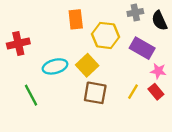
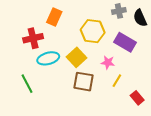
orange rectangle: (76, 19) -> (54, 17), moved, turned 30
red cross: (18, 43) -> (33, 38), moved
pink star: (158, 71) -> (108, 62), moved
red rectangle: (156, 92) -> (137, 98), moved

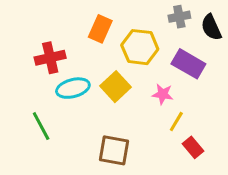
orange rectangle: (54, 17) -> (100, 29), moved
brown square: (84, 82) -> (114, 150), moved
red rectangle: (137, 98) -> (193, 147), moved

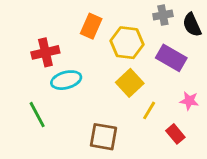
yellow square: (116, 87) -> (130, 83), moved
pink star: (163, 94) -> (189, 101), moved
yellow line: (176, 122) -> (149, 110), moved

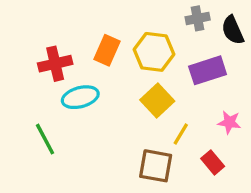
orange rectangle: (91, 26) -> (107, 50), moved
purple rectangle: (171, 58) -> (208, 70), turned -48
brown square: (103, 137) -> (156, 166), moved

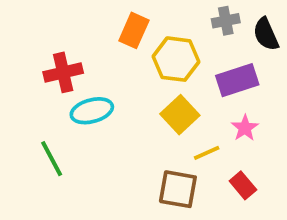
orange rectangle: (107, 50) -> (134, 30), moved
pink star: (229, 122) -> (245, 128), moved, turned 30
yellow line: (181, 134) -> (207, 153), turned 35

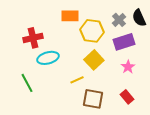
gray cross: (226, 21) -> (119, 20), moved, turned -32
orange rectangle: (134, 30) -> (70, 16), turned 66
yellow line: (207, 153) -> (77, 80), moved

